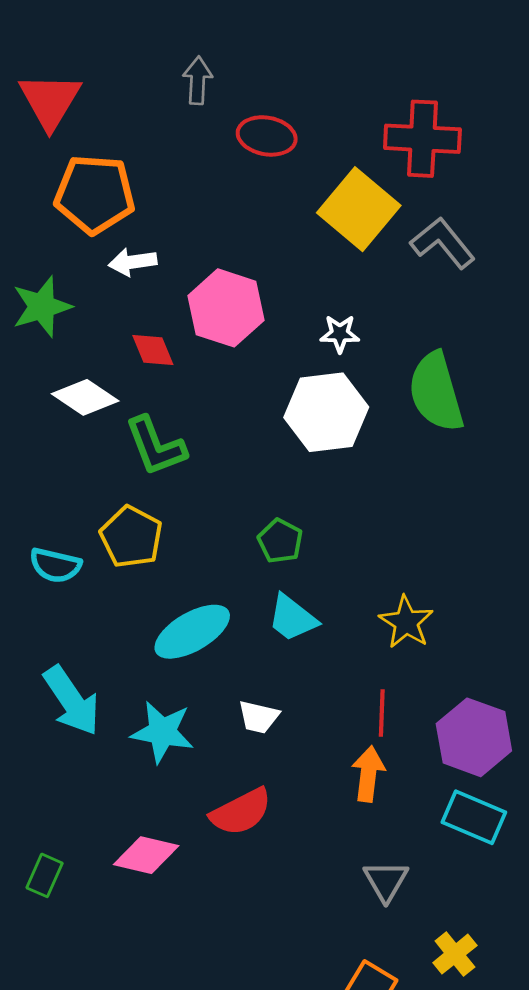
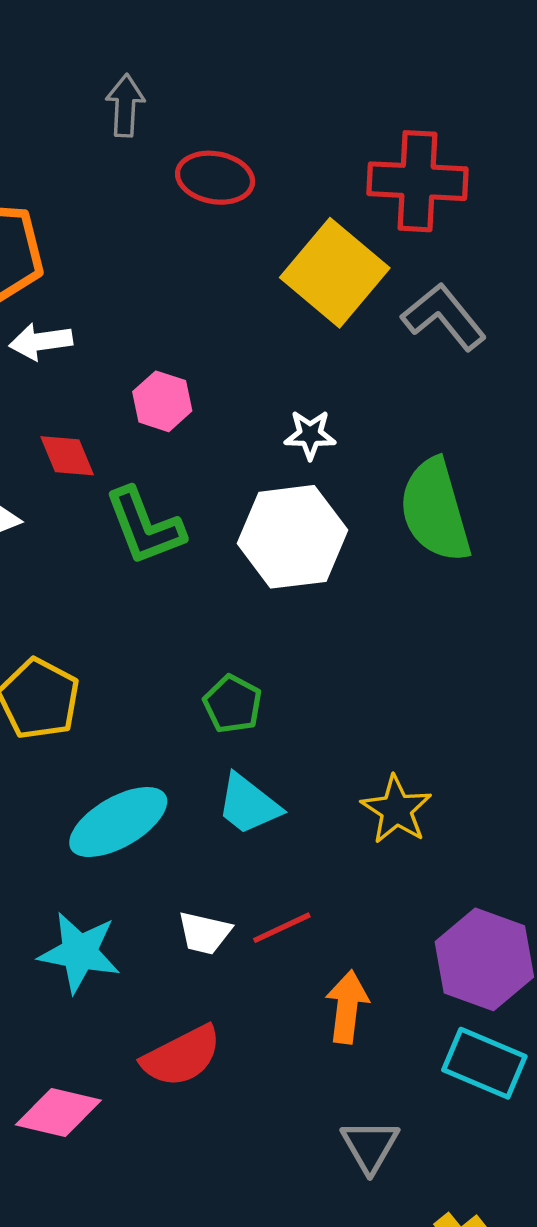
pink hexagon: (226, 308) -> (162, 401), size x0.6
green L-shape: (156, 446) -> (145, 526), moved
red line: (382, 713) -> (282, 928), moved, turned 63

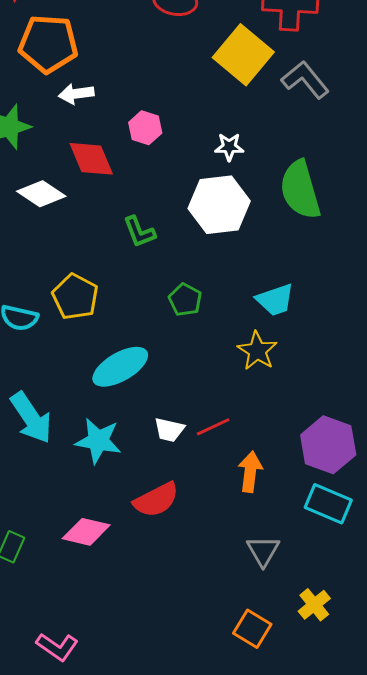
red diamond: (67, 456) -> (91, 159), size x1.4
green L-shape: (145, 526) -> (139, 232), moved, size x0.7
cyan trapezoid: (248, 804) -> (275, 300), moved, turned -57
yellow star: (396, 810) -> (257, 351), moved

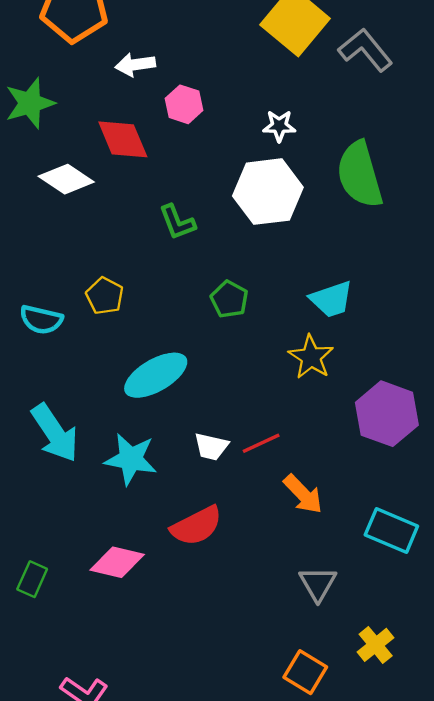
white arrow: (76, 94) -> (135, 65), moved
yellow pentagon: (75, 297) -> (105, 296), size x0.7
purple hexagon: (328, 445) -> (387, 414), moved
orange arrow: (250, 472) -> (303, 494), turned 129

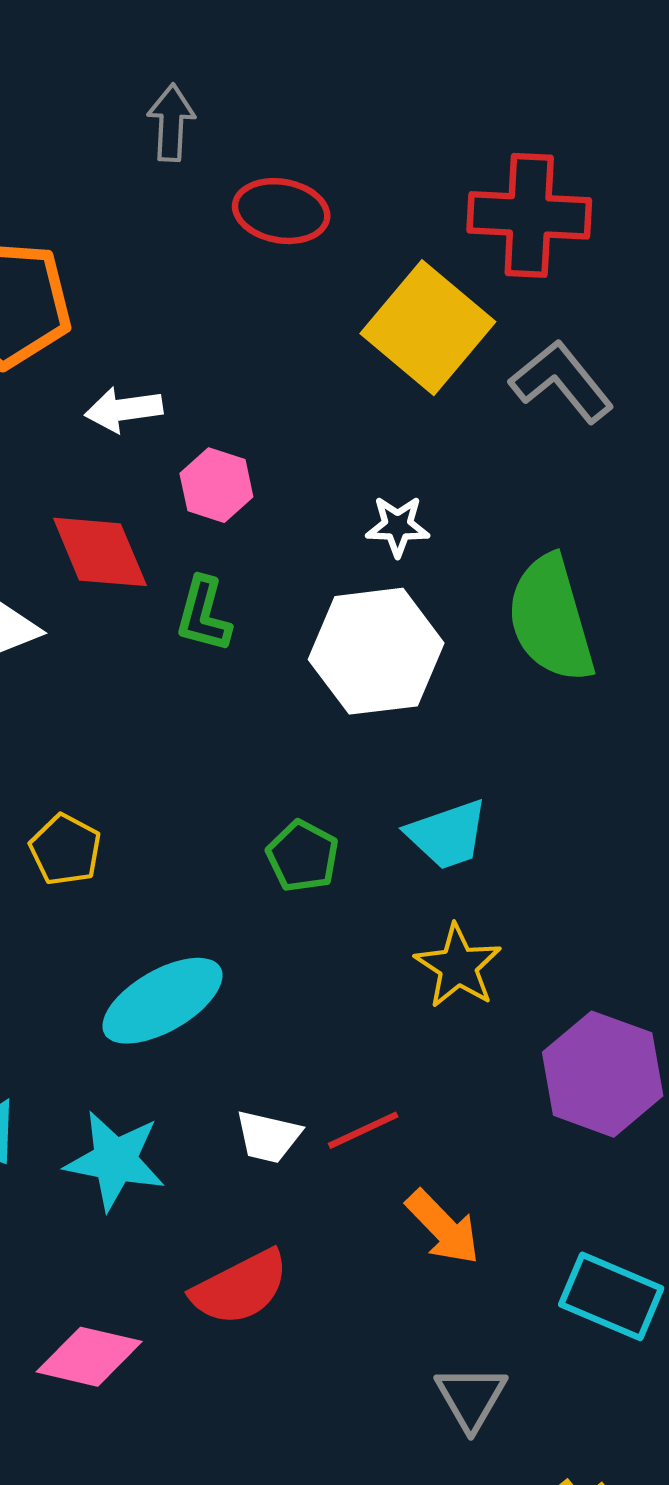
green L-shape: (177, 222) -> (203, 615), moved, turned 36
cyan trapezoid: (331, 299) -> (447, 835), moved

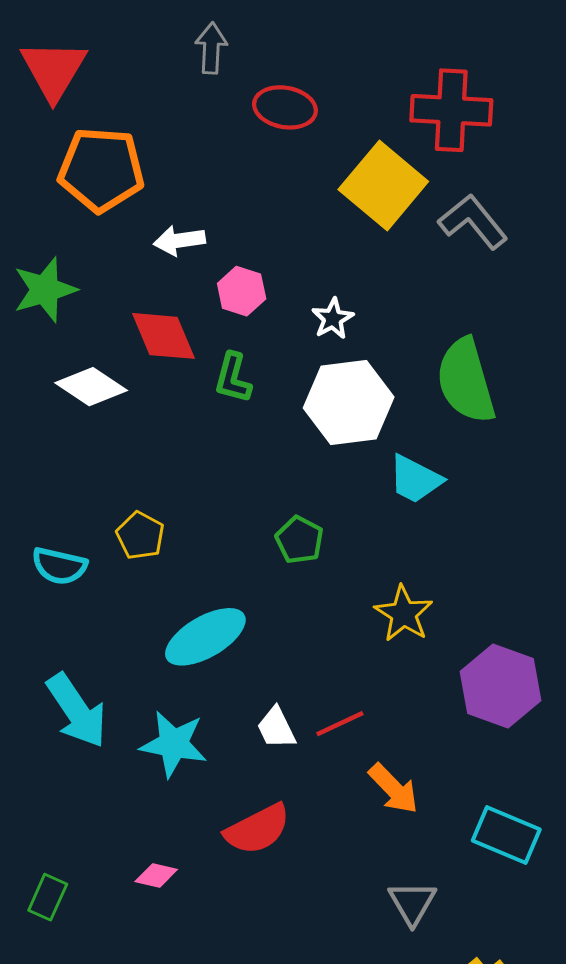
white star: (398, 526) -> (333, 319), moved, turned -30
cyan trapezoid: (447, 835) -> (415, 479), moved, turned 46
white trapezoid: (268, 1137) -> (276, 728), turned 51
pink diamond: (89, 1357) -> (156, 875), size x0.6

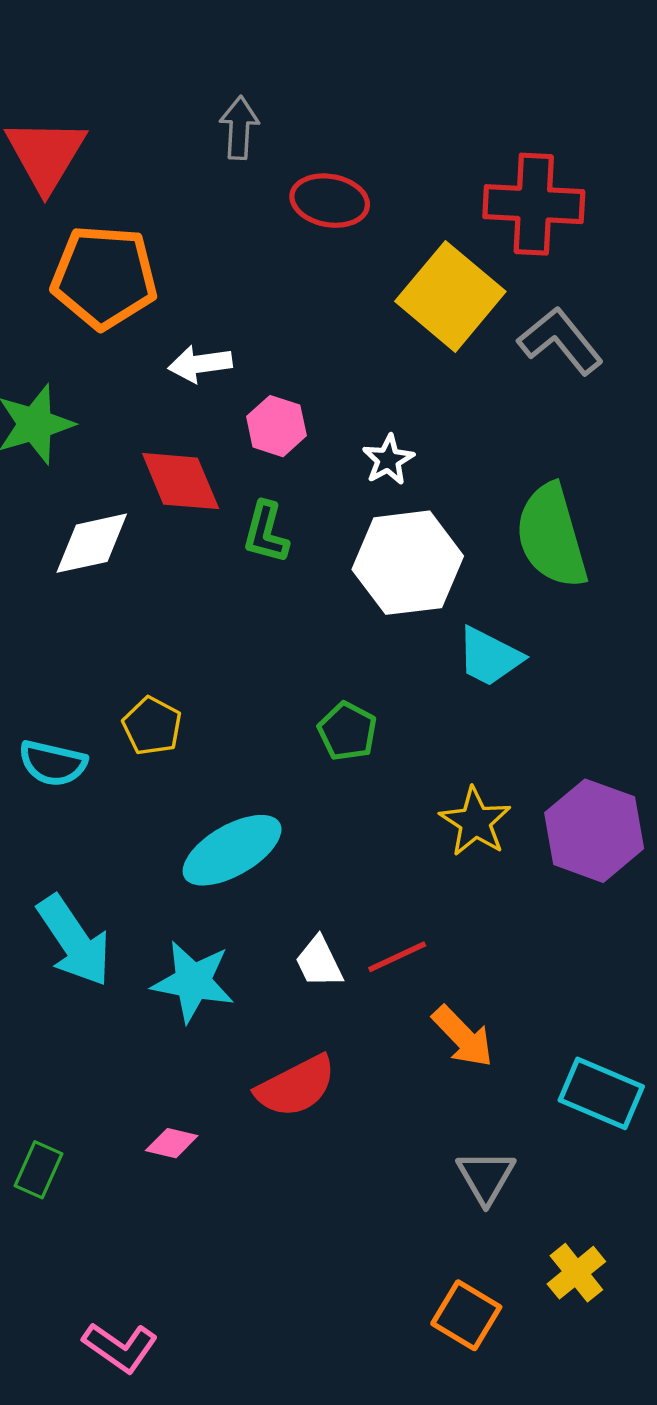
white diamond: (91, 387) -> (92, 543), turned -46
purple hexagon: (500, 686) -> (594, 831), moved

